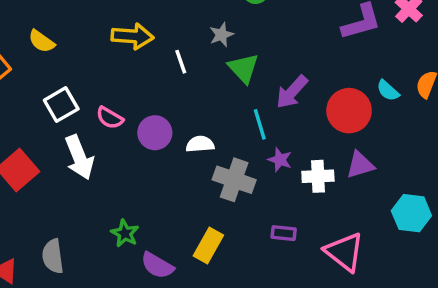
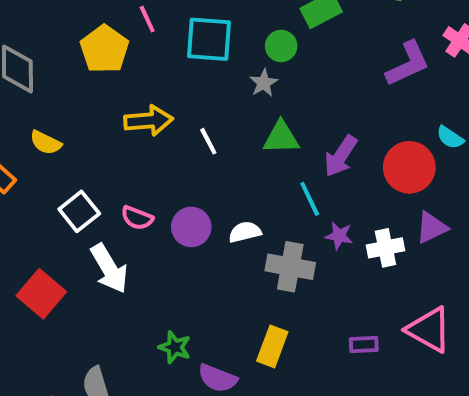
gray star: (221, 35) -> (264, 83), moved
green triangle: (243, 68) -> (281, 138), turned -40
purple rectangle: (284, 233) -> (364, 344), moved

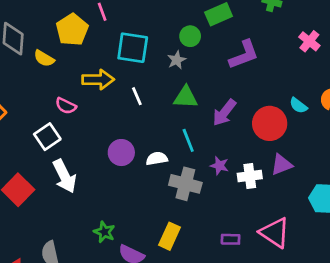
cyan square: (209, 39) -> (133, 48), moved
purple L-shape: (408, 64) -> (244, 55), moved
yellow semicircle: (46, 143) -> (44, 58), moved
cyan line: (310, 199) -> (188, 140), moved
pink semicircle: (137, 218) -> (66, 106), moved

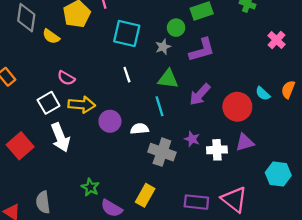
purple L-shape: (244, 55) -> (202, 50), moved
yellow arrow: (98, 80) -> (82, 105), moved
cyan line: (188, 140) -> (159, 106), moved
purple rectangle: (231, 239) -> (196, 202), size x1.5

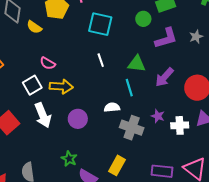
gray star: (163, 47) -> (196, 37), moved
purple circle: (110, 121) -> (78, 119), moved

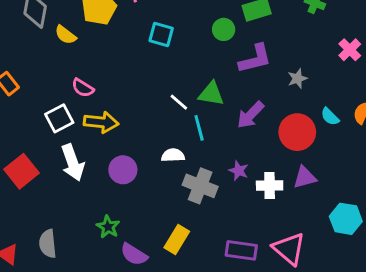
cyan square: (100, 24) -> (161, 35), size x0.7
gray star: (196, 37) -> (297, 79), moved
white line: (101, 60) -> (179, 102), moved, turned -32

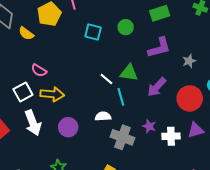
green circle: (224, 29) -> (126, 27), moved

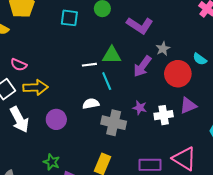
purple L-shape: (159, 48) -> (140, 25), turned 55
gray star: (189, 61) -> (163, 49), moved
white line: (106, 79) -> (89, 65), turned -40

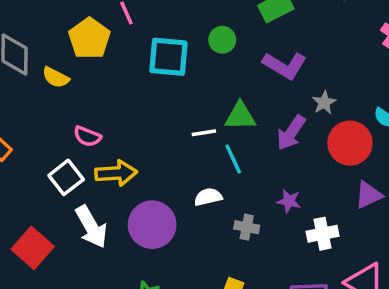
cyan square: (69, 18) -> (168, 57), size x1.4
white cross: (164, 115) -> (323, 234), moved
purple circle: (56, 119) -> (152, 225), size x1.4
gray cross: (114, 123) -> (247, 227), size x0.6

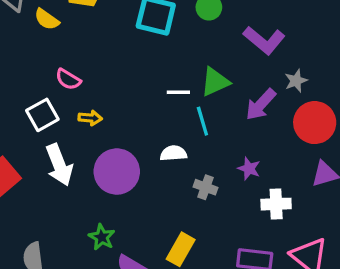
green triangle: (240, 116) -> (215, 82), turned -32
yellow arrow: (116, 173) -> (90, 118), size x0.6

